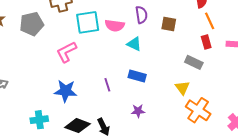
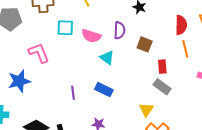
cyan square: (88, 22) -> (65, 28), size x0.7
red rectangle: (206, 42) -> (162, 67), moved
pink L-shape: (66, 52) -> (39, 53), turned 85
blue star: (65, 91) -> (19, 81), moved, turned -30

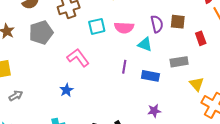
purple semicircle: (119, 30) -> (157, 24), moved
blue star: (19, 81) -> (66, 90), size x0.6
gray rectangle: (162, 87) -> (179, 62), moved, turned -30
purple line: (73, 93) -> (124, 67), moved, turned 32

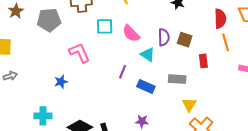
pink semicircle: (124, 28) -> (131, 33), turned 30

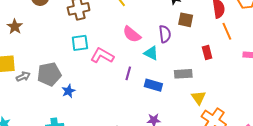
gray pentagon: (49, 20) -> (49, 74), moved
cyan square: (105, 26) -> (80, 43), moved
brown square: (185, 40) -> (186, 20), moved
pink L-shape: (79, 53) -> (102, 56), moved, turned -30
gray arrow: (10, 76) -> (23, 76), moved

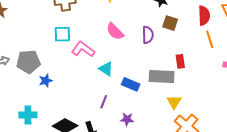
cyan triangle: (151, 53) -> (106, 69), moved
red rectangle: (207, 53) -> (180, 61), moved
purple line: (128, 73) -> (104, 102), moved
gray rectangle: (183, 74) -> (162, 77), size x1.4

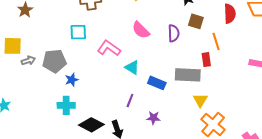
cyan square: (62, 34) -> (78, 32), moved
orange line: (210, 39) -> (216, 41), moved
cyan cross: (28, 115) -> (66, 105), moved

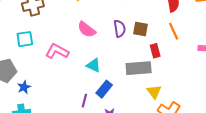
brown square: (196, 21) -> (141, 29), moved
orange line: (216, 41) -> (174, 31), moved
cyan triangle: (132, 67) -> (93, 65), moved
blue rectangle: (157, 83) -> (104, 89), moved, turned -66

